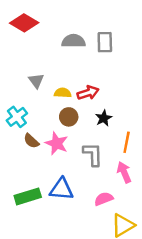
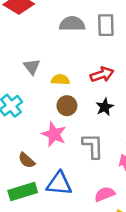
red arrow: (88, 93) -> (102, 74), moved
brown semicircle: (31, 141) -> (27, 160), moved

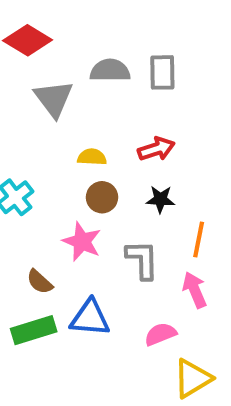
gray triangle: (32, 67) -> (54, 99), moved, size x1.5
black star: (105, 107) -> (160, 199), turned 30

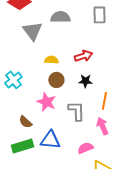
gray rectangle: (162, 72) -> (99, 15), moved

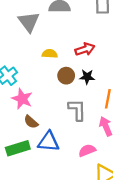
brown circle: (56, 80) -> (66, 76), moved
pink star: (46, 102) -> (22, 99), moved
brown semicircle: (25, 122) -> (31, 122), moved

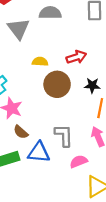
brown circle: (66, 76) -> (57, 84), size x1.5
black star: (87, 77) -> (92, 85), moved
gray L-shape: (77, 110) -> (64, 135), moved

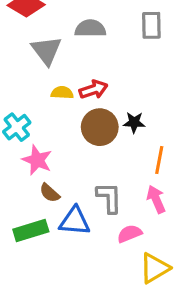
red arrow: (76, 57) -> (93, 90), moved
yellow semicircle: (40, 62) -> (62, 93), moved
black star: (92, 85) -> (134, 122), moved

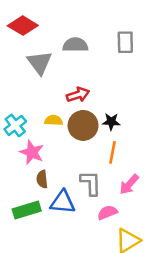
yellow semicircle: (62, 93) -> (54, 120), moved
orange line: (159, 160) -> (112, 152), moved
brown semicircle: (50, 193) -> (42, 179), turned 42
pink arrow: (156, 199) -> (129, 184), turned -115

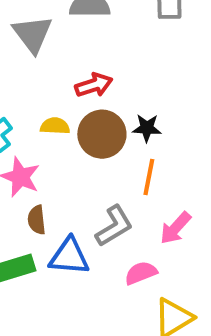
gray L-shape: (91, 183) -> (114, 226), turned 60

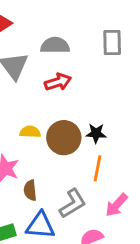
red arrow: (94, 85) -> (58, 82), moved
brown semicircle: (37, 220) -> (30, 190), moved

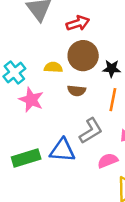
brown circle: (64, 138) -> (83, 56), moved
brown semicircle: (30, 190) -> (77, 91), moved, turned -78

